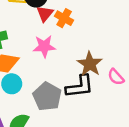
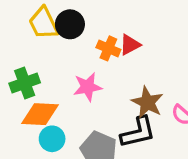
red triangle: (45, 14) -> (130, 45), moved, turned 30

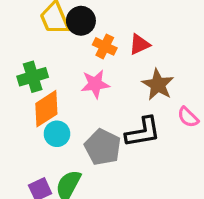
orange cross: (108, 48) -> (105, 46), moved
brown star: (147, 102) -> (158, 85), moved
orange diamond: (40, 114) -> (46, 109), turned -39

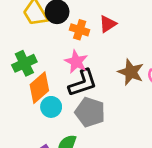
pink star: (95, 84) -> (76, 62), turned -30
brown star: (158, 85) -> (131, 72), moved
black L-shape: (143, 132) -> (83, 83), moved

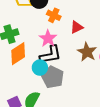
red triangle: (108, 24) -> (77, 27), moved
cyan circle: (51, 107) -> (40, 68), moved

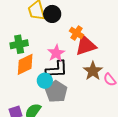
orange cross: (54, 15) -> (77, 33), moved
red triangle: (77, 27) -> (86, 46), size x1.6

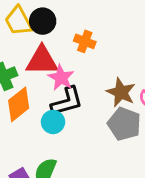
red triangle: (86, 46) -> (42, 61), moved, turned 30
gray pentagon: (56, 92) -> (124, 124), moved

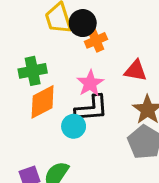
orange cross: (85, 41) -> (96, 40), moved, turned 35
red triangle: (42, 61) -> (136, 71), moved, size x0.7

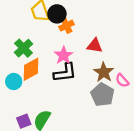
green cross: (33, 71) -> (23, 48), turned -30
cyan circle: (74, 126) -> (14, 81), moved

